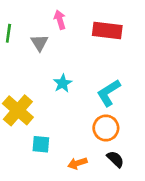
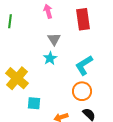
red rectangle: (107, 31) -> (83, 19), turned 75
gray triangle: (40, 43) -> (54, 39), moved

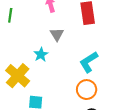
cyan star: (50, 58) -> (41, 55), moved

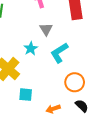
cyan L-shape: (89, 62) -> (59, 53), moved

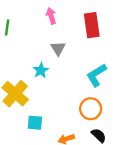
cyan L-shape: (59, 53) -> (96, 75), moved

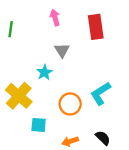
cyan L-shape: (96, 75) -> (100, 93), moved
orange circle: (91, 109) -> (70, 104), moved

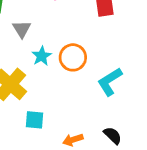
gray triangle: (62, 50) -> (22, 29), moved
orange circle: (70, 104) -> (73, 57), moved

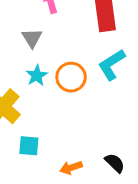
gray triangle: (22, 29) -> (32, 38), moved
cyan L-shape: (110, 82) -> (112, 65), moved

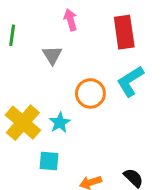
cyan star: (37, 76) -> (60, 123), moved

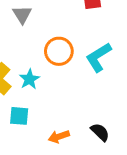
cyan L-shape: (130, 81) -> (99, 57), moved

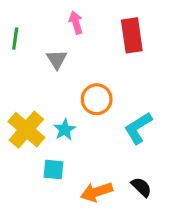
cyan L-shape: (99, 57) -> (138, 128), moved
orange arrow: (59, 137) -> (97, 192), size x1.4

